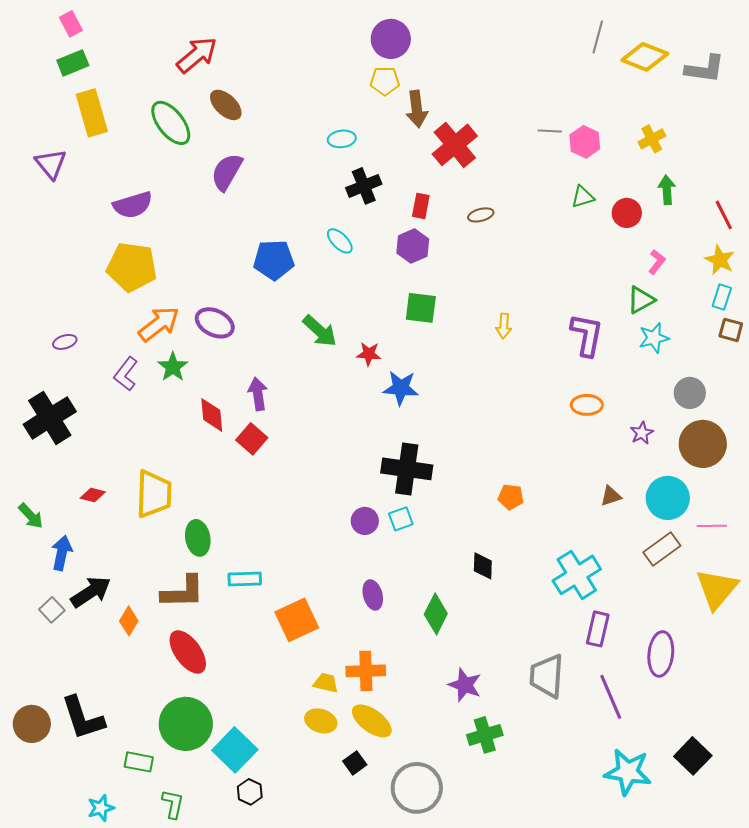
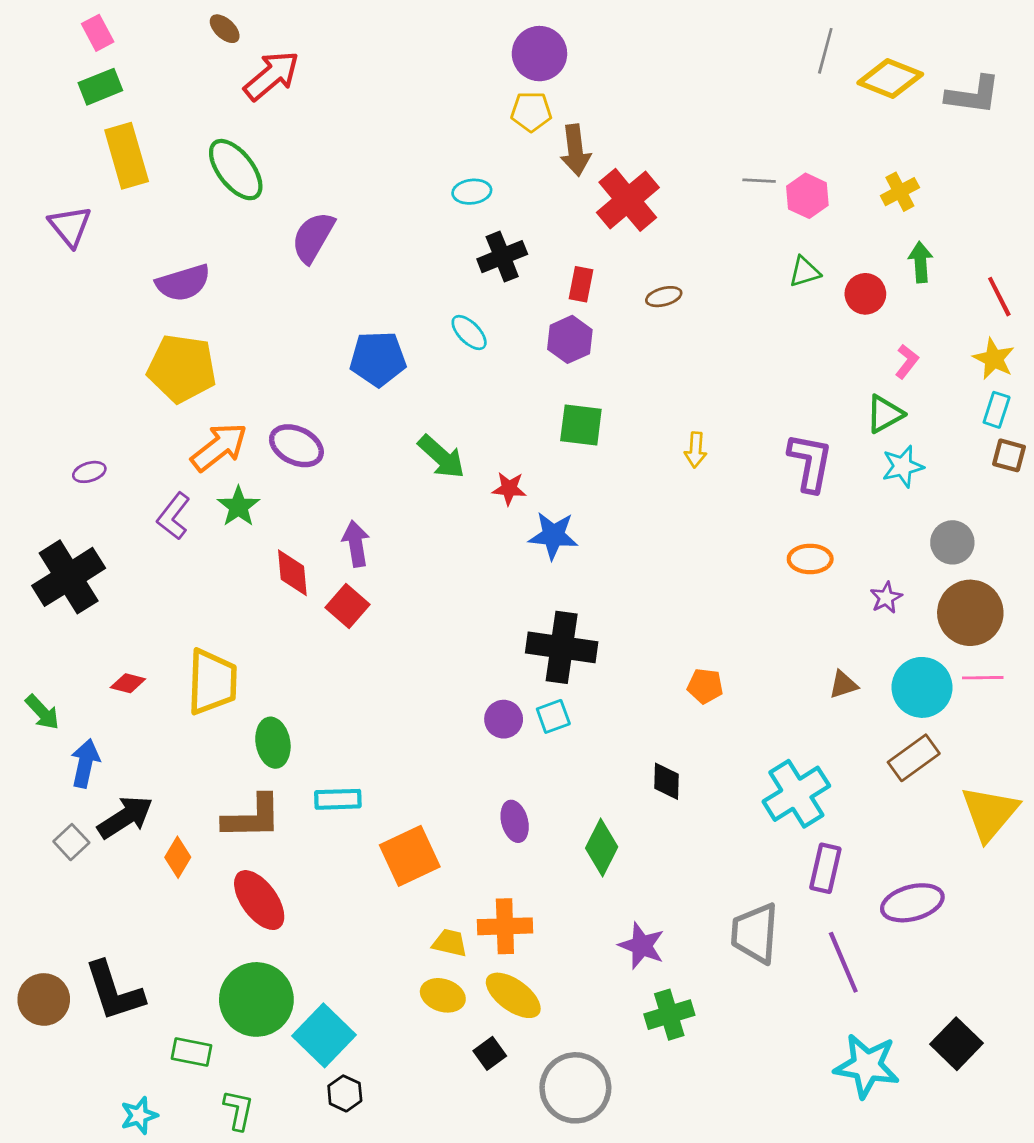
brown ellipse: (226, 105) -> (225, 29), moved, size x0.7
pink line: (712, 526) -> (983, 678), moved
purple ellipse: (661, 654) -> (912, 903), turned 69

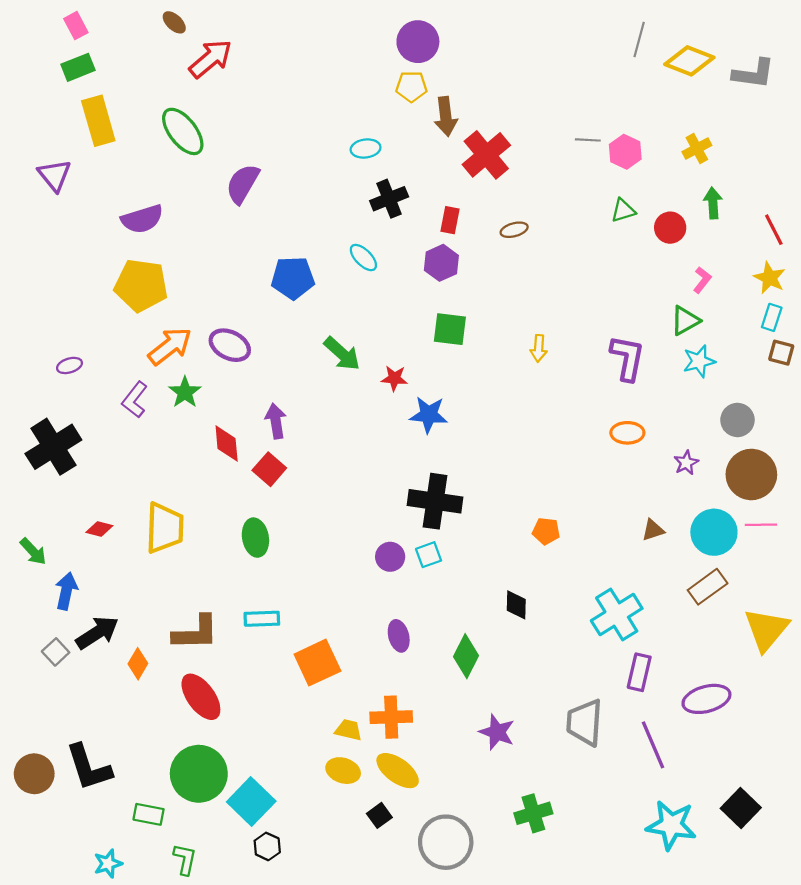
green ellipse: (273, 743) -> (255, 538), moved
green cross: (669, 1015) -> (533, 813), moved

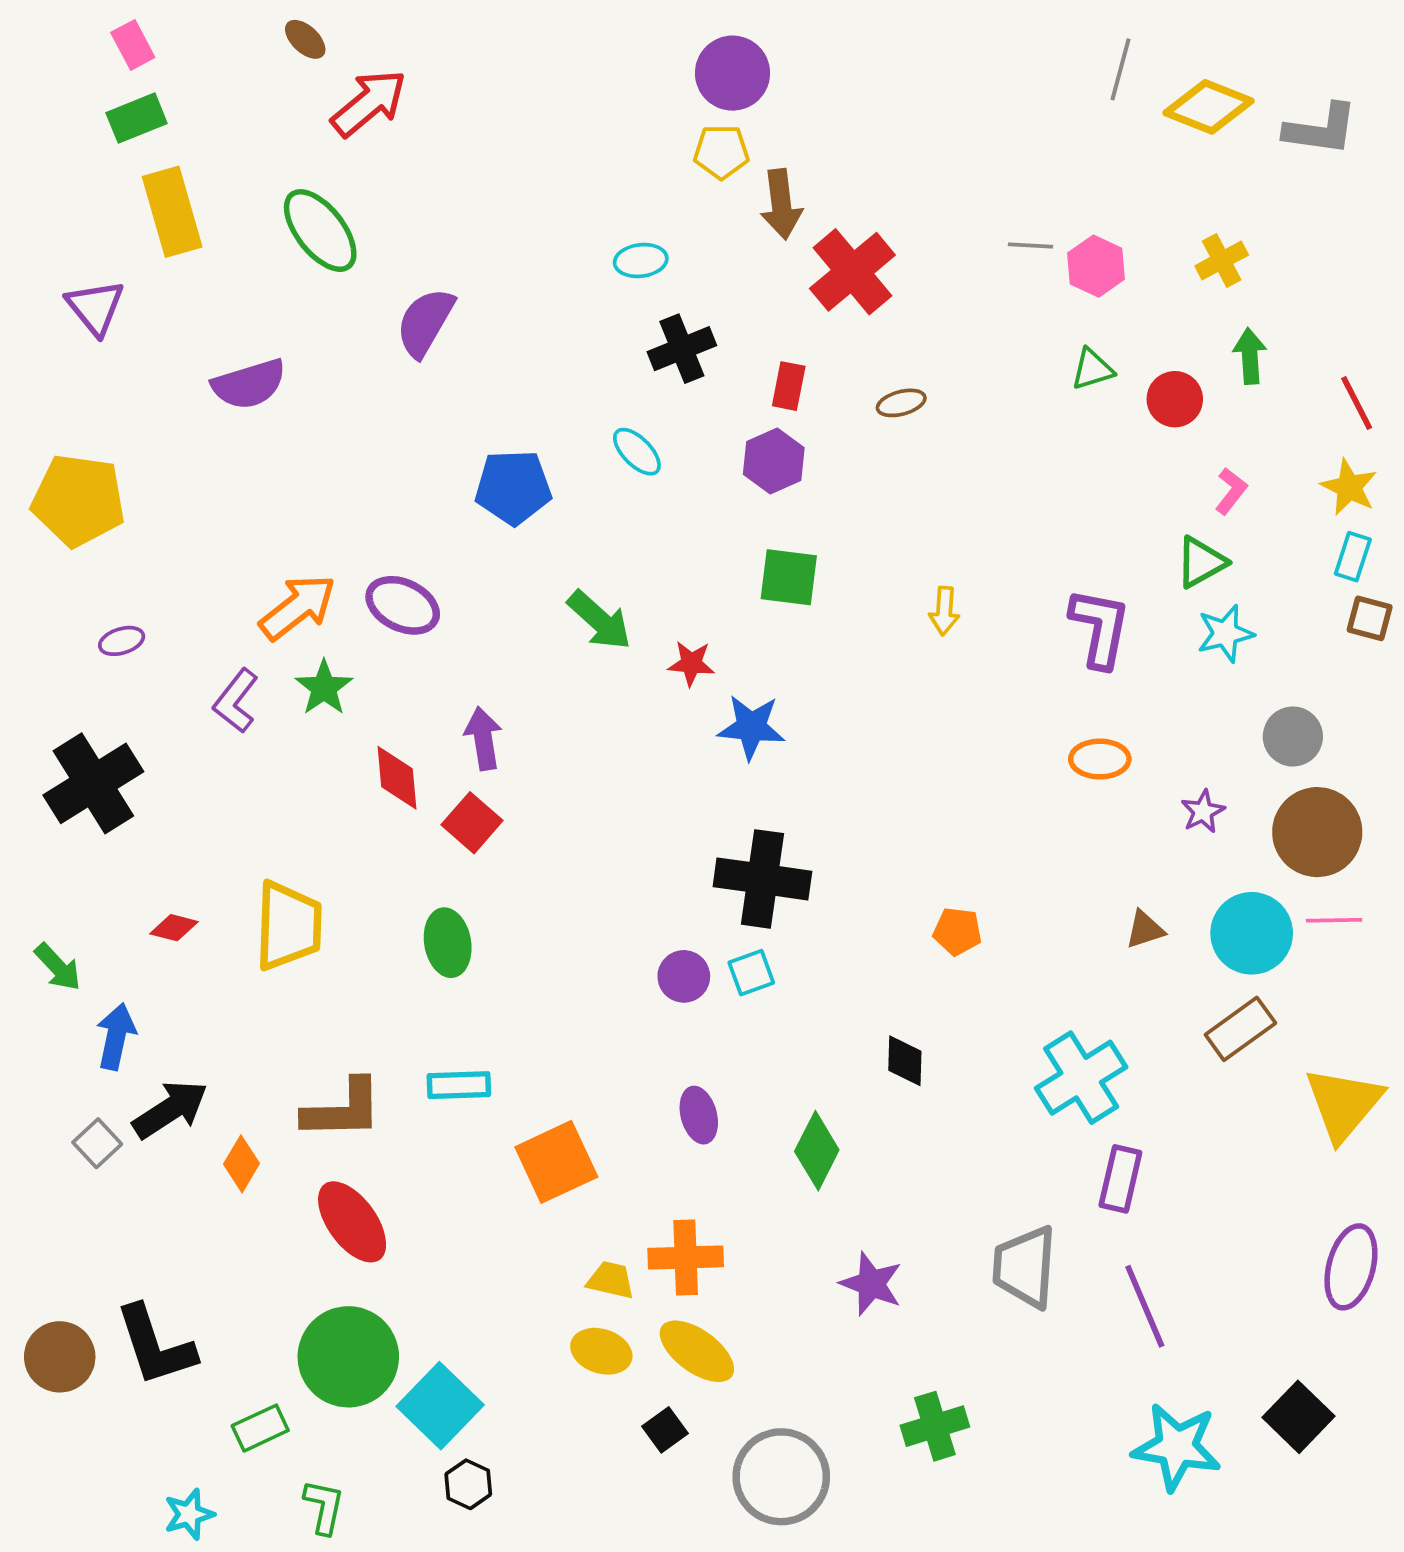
yellow pentagon: (141, 285) -> (78, 500), moved
purple ellipse: (706, 699) -> (1351, 1267), moved, turned -60
green rectangle: (149, 814) -> (260, 1428), turned -36

